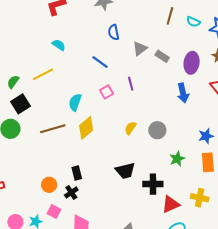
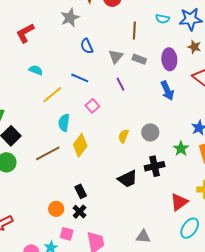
brown line: (170, 16) -> (134, 30), moved
yellow line: (43, 74) -> (52, 95), moved
purple line: (131, 84) -> (121, 84), moved
green star: (177, 159) -> (181, 149), moved
black cross: (153, 184) -> (155, 166), moved

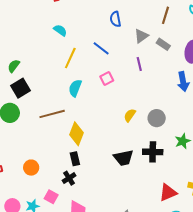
yellow line: (52, 95) -> (70, 58), turned -40
yellow diamond: (80, 145) -> (76, 134), moved, turned -30
orange circle: (56, 209) -> (31, 168), moved

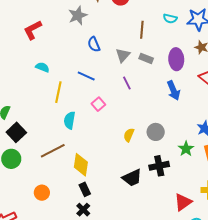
orange circle: (31, 168) -> (42, 193), moved

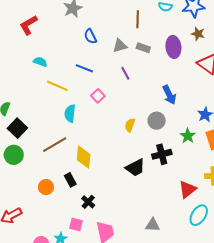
gray triangle: (123, 55) -> (120, 46), turned 35
blue arrow: (174, 90) -> (169, 95), moved
yellow line: (58, 92) -> (57, 86), turned -75
black rectangle: (85, 189) -> (70, 180), moved

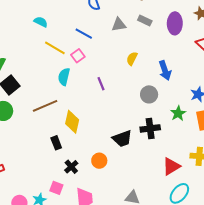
gray triangle: (120, 46) -> (119, 25), moved
purple line: (125, 73) -> (101, 84), moved
pink square: (98, 96) -> (78, 56), moved
yellow semicircle: (130, 125) -> (132, 59), moved
orange circle: (46, 187) -> (99, 161), moved

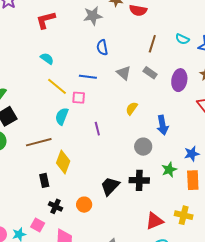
gray triangle: (119, 25) -> (124, 73), turned 42
blue line: (84, 34) -> (88, 77), turned -30
pink square: (78, 56) -> (79, 98), turned 32
black trapezoid: (122, 139) -> (110, 186), turned 145
black cross: (71, 167) -> (56, 206), turned -32

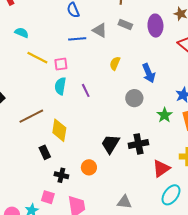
blue line: (88, 77) -> (77, 39), moved
cyan semicircle: (62, 116) -> (60, 86), moved
black cross: (139, 180) -> (138, 144), moved

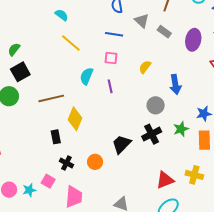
gray triangle: (100, 30) -> (142, 21), moved
pink square: (61, 64) -> (111, 58), moved
black cross: (138, 144) -> (152, 134), moved, turned -30

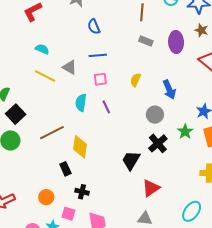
gray triangle: (142, 21) -> (70, 67), moved
yellow line: (71, 43) -> (45, 76), moved
orange circle: (95, 162) -> (46, 197), moved
red triangle: (165, 180) -> (151, 188), moved

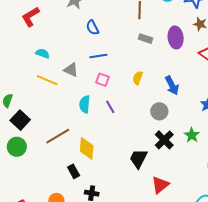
pink square: (100, 79) -> (103, 80), turned 32
green star: (185, 132) -> (192, 135), moved

